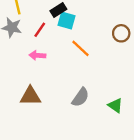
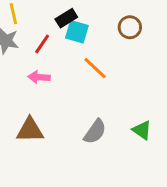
brown circle: (121, 33) -> (130, 27), moved
green triangle: (115, 105) -> (142, 130), moved

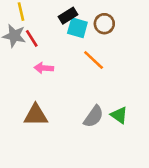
brown circle: (130, 27) -> (104, 24), moved
red line: (42, 44) -> (32, 38), moved, turned -66
green triangle: (142, 130) -> (119, 115), moved

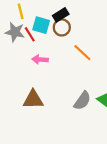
brown circle: (104, 24) -> (62, 27), moved
cyan square: (77, 28) -> (41, 25), moved

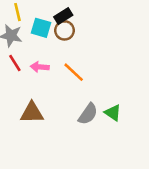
red line: (30, 34) -> (15, 63), moved
orange line: (82, 53) -> (74, 72), moved

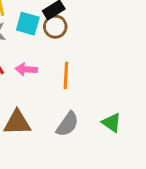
orange line: (74, 72) -> (66, 75), turned 50
gray semicircle: (88, 114) -> (67, 124), moved

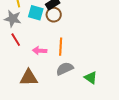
pink arrow: (26, 69) -> (40, 51), moved
gray semicircle: (67, 124) -> (65, 69), moved, turned -150

